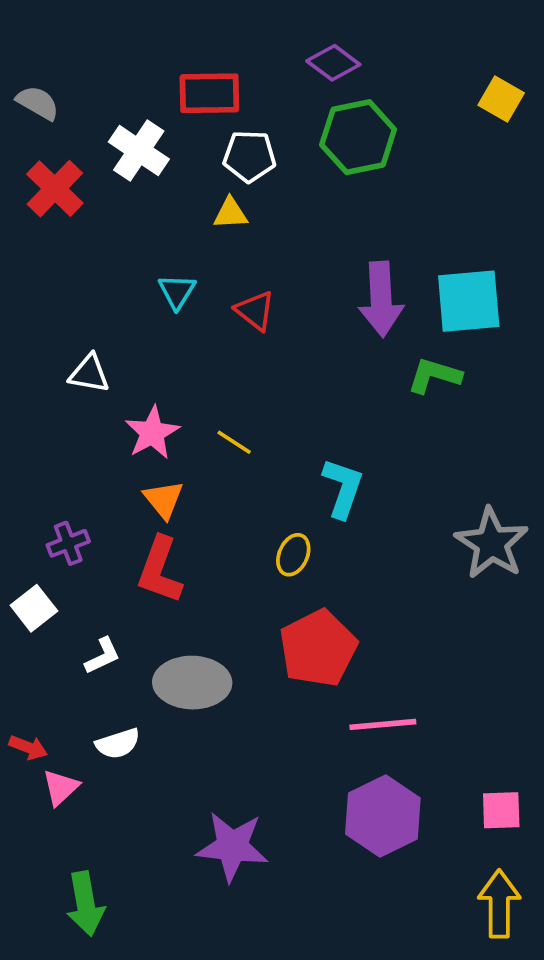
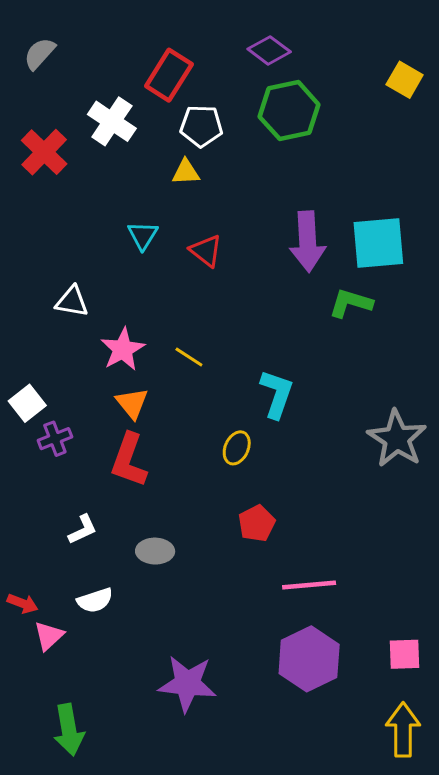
red rectangle: (209, 93) -> (169, 75), turned -57
gray semicircle: (38, 103) -> (40, 54), moved, turned -78
white square: (34, 608) -> (27, 403), moved
red pentagon: (318, 648) -> (257, 523), size x0.6
gray ellipse: (192, 683) -> (155, 551), size x0.6

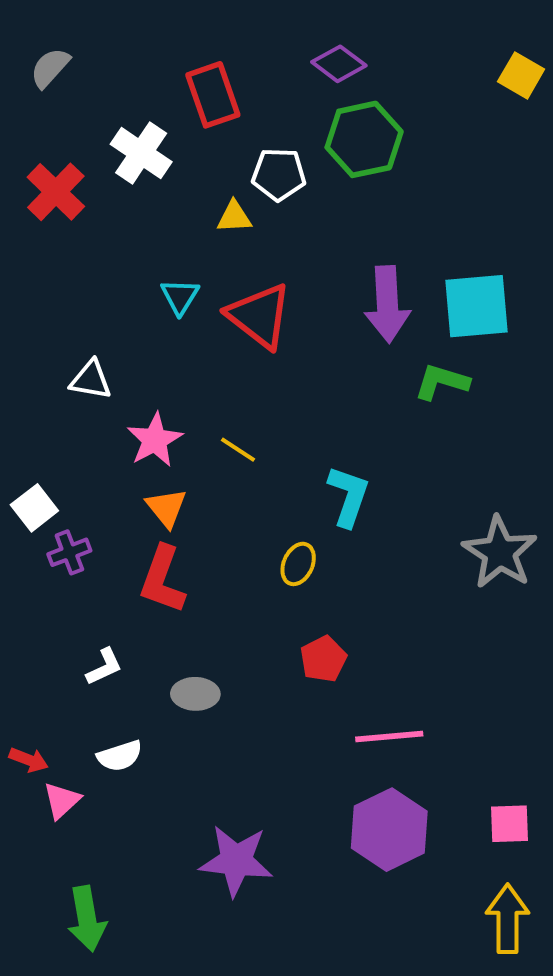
red rectangle: (169, 75) -> (213, 95), turned -51
yellow square: (405, 80) -> (521, 75), moved
white pentagon: (201, 126) -> (279, 174), moved
red triangle: (206, 251) -> (259, 316), size x1.6

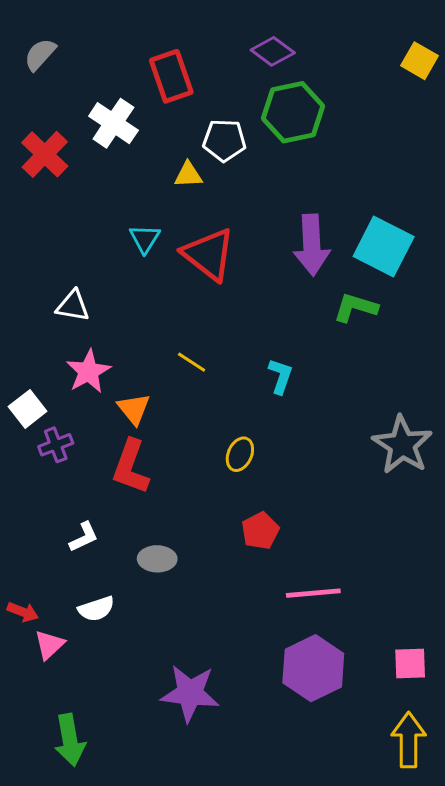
cyan square: (476, 306) -> (384, 247), turned 32
pink star: (155, 440) -> (88, 371), moved
cyan L-shape: (349, 496) -> (281, 376), moved, size x0.7

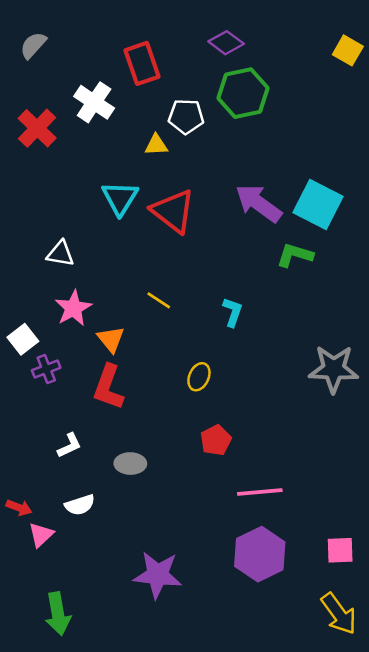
cyan triangle: (145, 239) -> (120, 198), size x1.4
purple arrow: (312, 245) -> (259, 203), turned 129
gray star: (402, 445) -> (334, 369), turned -30
yellow arrow: (409, 740) -> (339, 614), turned 144

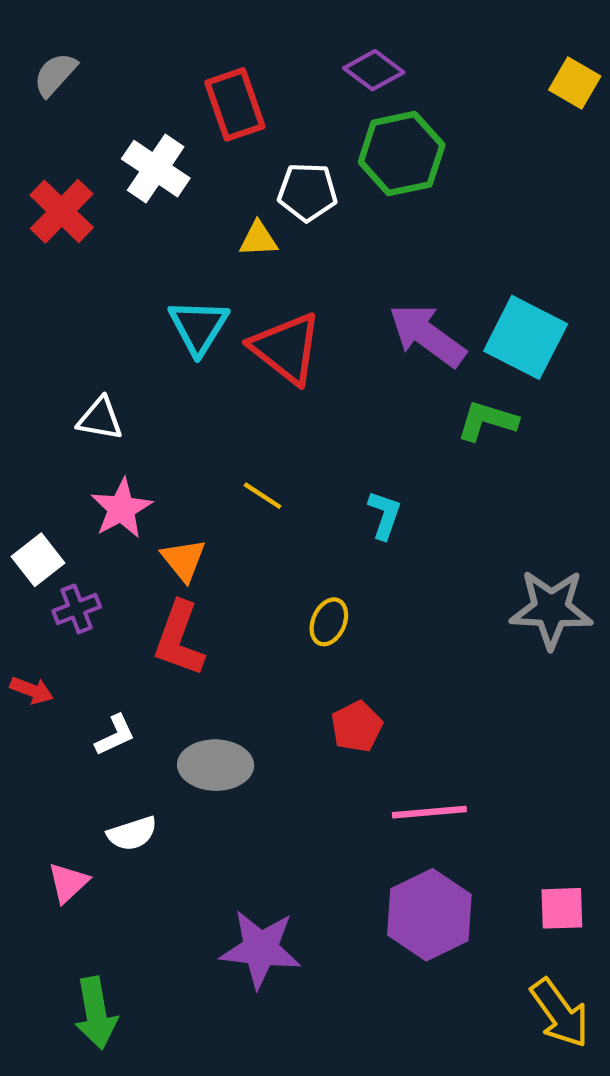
gray ellipse: (130, 464) -> (216, 765), size x1.4
red arrow: (19, 508) -> (32, 690), moved

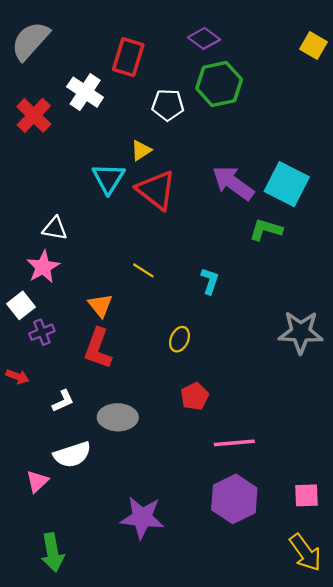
gray semicircle: (55, 74) -> (30, 41), size x1.6
red rectangle: (235, 104) -> (128, 57), turned 36
yellow triangle: (258, 239) -> (141, 150), moved, turned -30
pink star: (121, 508) -> (43, 267), moved
white semicircle: (132, 833) -> (72, 455), size x1.4

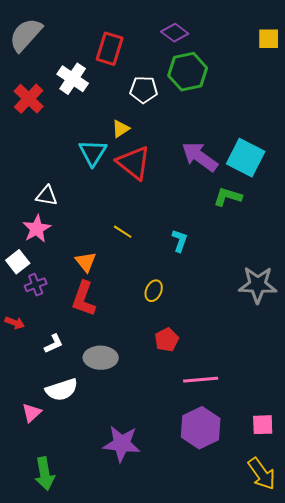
yellow square: (314, 45) -> (269, 39), turned -30

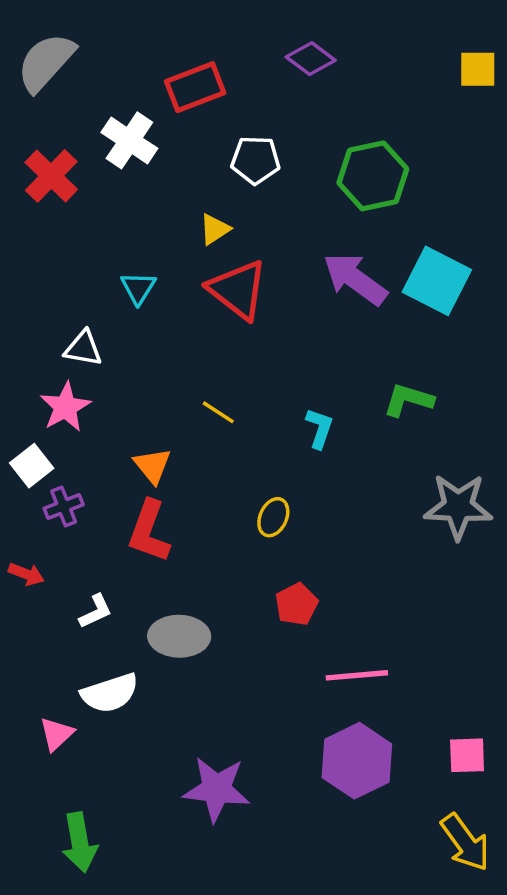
red rectangle: (110, 49) -> (195, 87), turned 52
green hexagon: (188, 72) -> (373, 176), moved
cyan triangle: (93, 153) -> (138, 288), moved, size x0.7
green L-shape: (228, 197) -> (408, 400), moved

